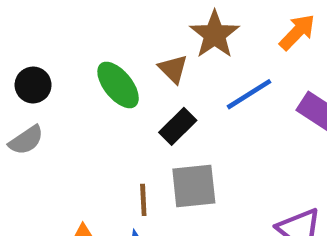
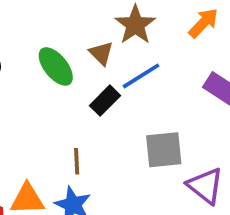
blue line: (249, 94) -> (141, 76), moved
gray square: (194, 186) -> (164, 150), moved

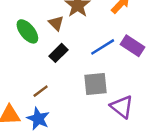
blue line: (141, 76) -> (103, 47), moved
brown line: (77, 161) -> (41, 91), turned 56

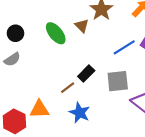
black rectangle: (58, 53) -> (86, 74), moved
blue star: (38, 119) -> (80, 113), moved

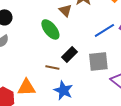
green ellipse: (56, 33) -> (50, 29), moved
brown line: (68, 88) -> (52, 67), turned 48

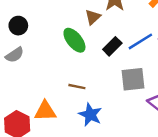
brown triangle: (65, 10) -> (93, 17), turned 32
black rectangle: (69, 54) -> (112, 46), moved

